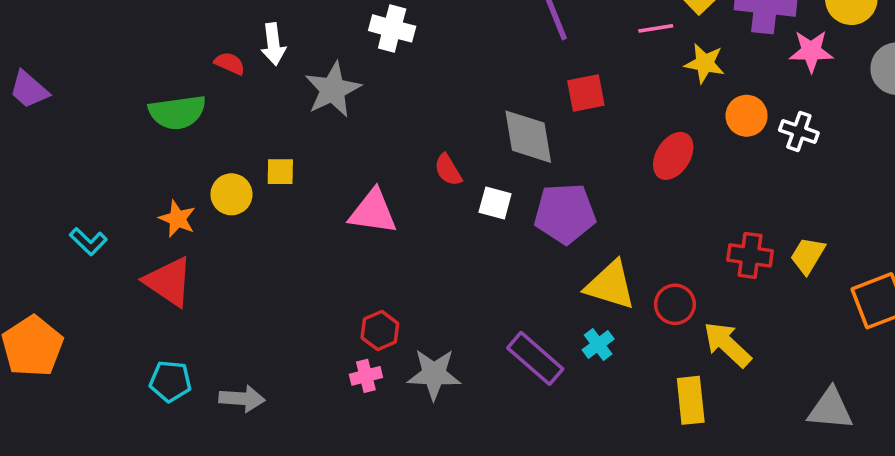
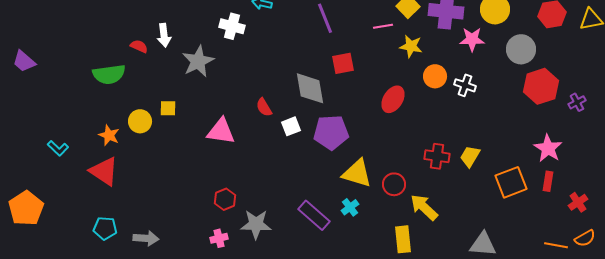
white square: (495, 203) -> (291, 126), turned -36
pink cross: (366, 376) -> (219, 238), moved

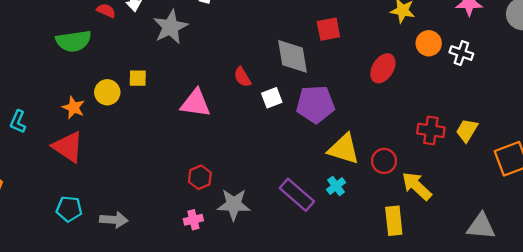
cyan L-shape: (58, 148) -> (18, 122), turned 70

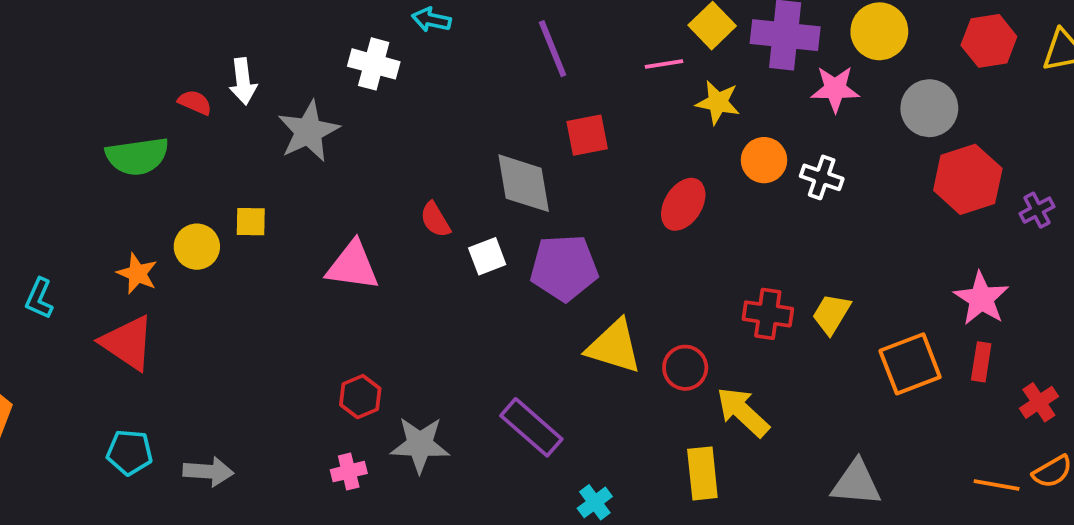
cyan cross: (336, 186) -> (595, 502), moved

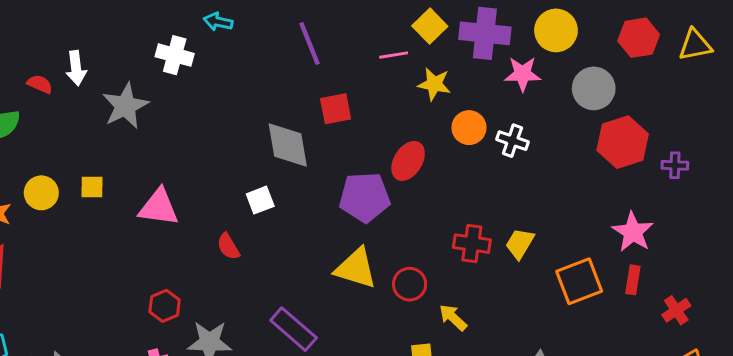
purple cross: (1037, 210) -> (675, 165), turned 30
red semicircle: (435, 220) -> (228, 246), moved
yellow square: (251, 222) -> (92, 187), moved
purple pentagon: (564, 268) -> (365, 197), moved
yellow arrow: (743, 412) -> (453, 317), size x0.7

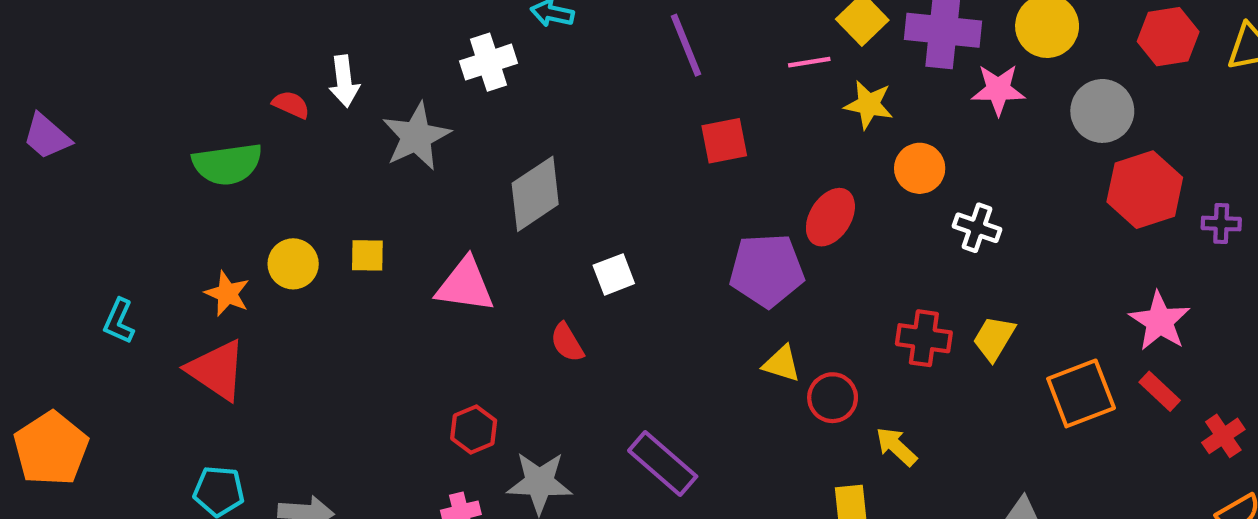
white cross: (175, 55) -> (489, 62), turned -33
white cross: (512, 141) -> (977, 228), moved
gray diamond: (288, 145) -> (535, 194), moved, turned 66
yellow triangle: (356, 268) -> (782, 364), moved, size x0.6
red rectangle: (633, 280) -> (1160, 391), turned -56

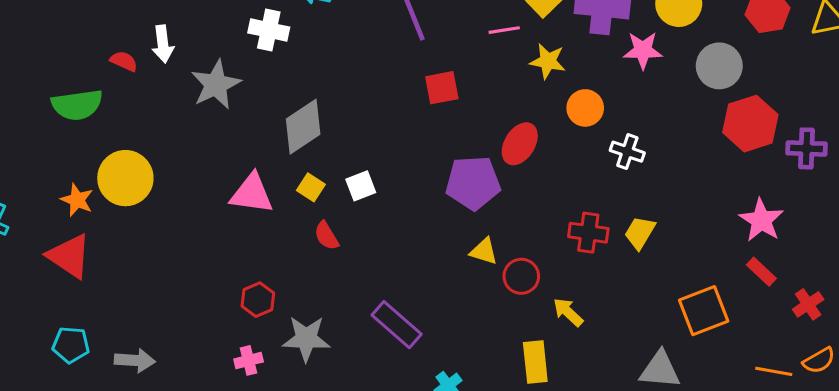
white cross: (489, 62) -> (269, 30), turned 30
purple cross: (1221, 224) -> (807, 148), size x1.4
yellow square: (367, 255) -> (311, 187), moved, turned 32
yellow circle: (293, 264) -> (125, 178), size x1.5
orange square: (1081, 393) -> (704, 311), moved

